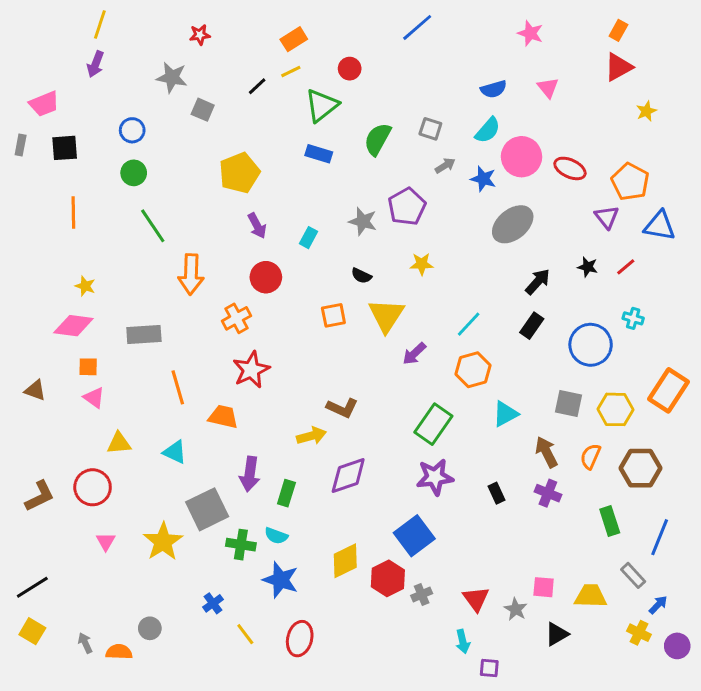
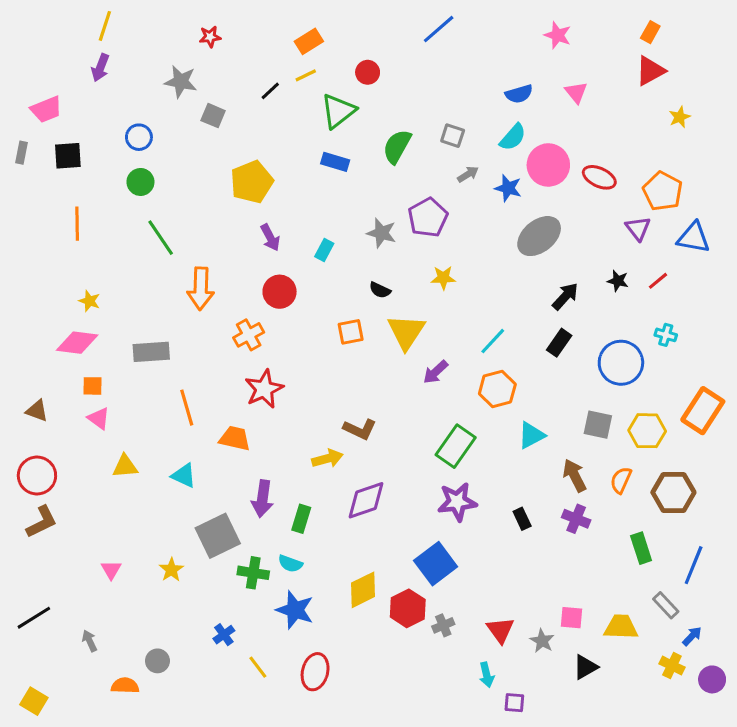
red circle: (93, 487) -> (37, 476), moved
yellow star: (163, 542) -> (171, 570), size x0.6
yellow square: (32, 631) -> (34, 701), moved
gray arrow: (85, 643) -> (89, 641), moved

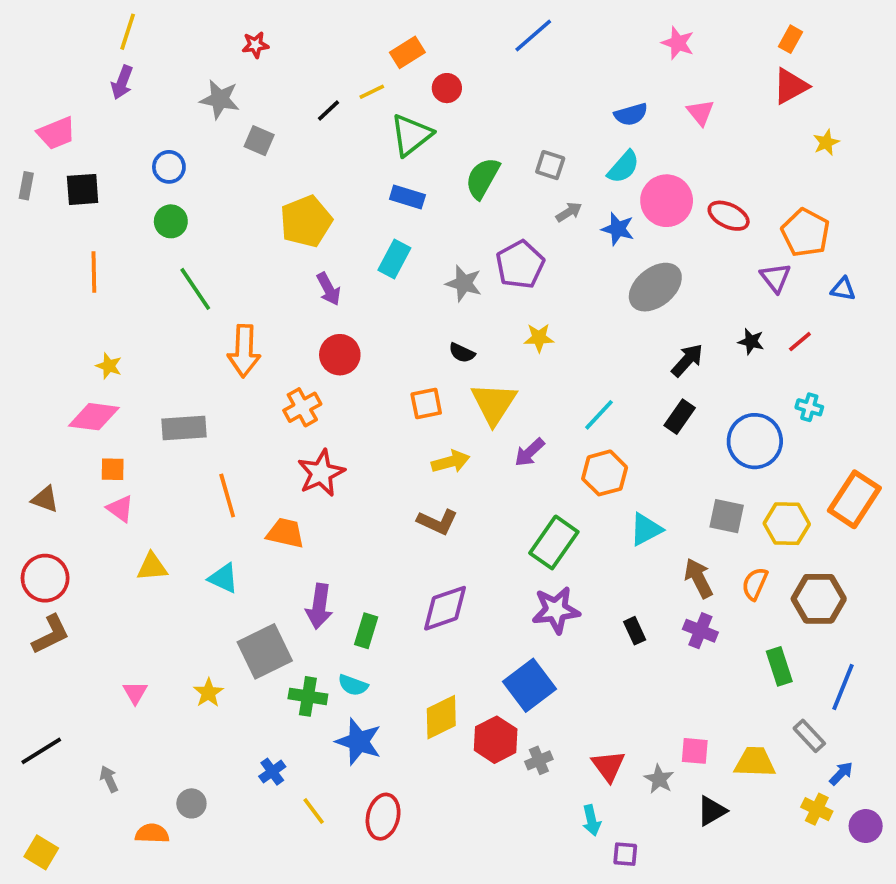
orange rectangle: (309, 41) -> (407, 52), moved
blue triangle: (694, 238) -> (843, 289), size x0.6
cyan rectangle: (324, 250) -> (394, 259), moved, size x1.4
yellow arrow: (327, 459) -> (451, 462), moved

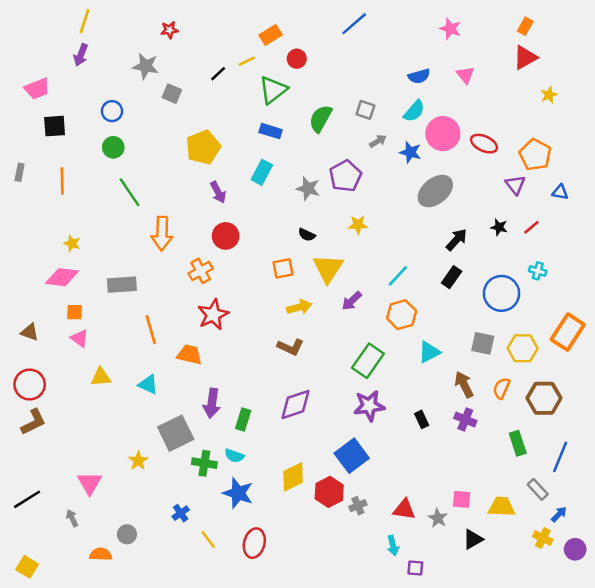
gray rectangle: (26, 186) -> (20, 172), moved
pink triangle: (135, 693) -> (90, 483), moved, size x1.5
red triangle: (608, 766) -> (404, 509), turned -45

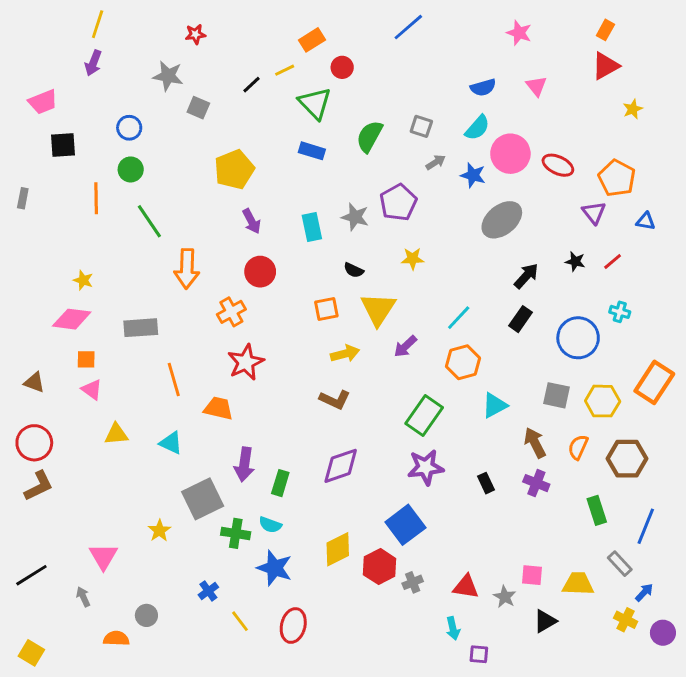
green triangle: (273, 90) -> (315, 103), turned -36
cyan rectangle: (262, 172) -> (312, 227), moved, turned -40
orange line: (62, 181) -> (96, 198), moved

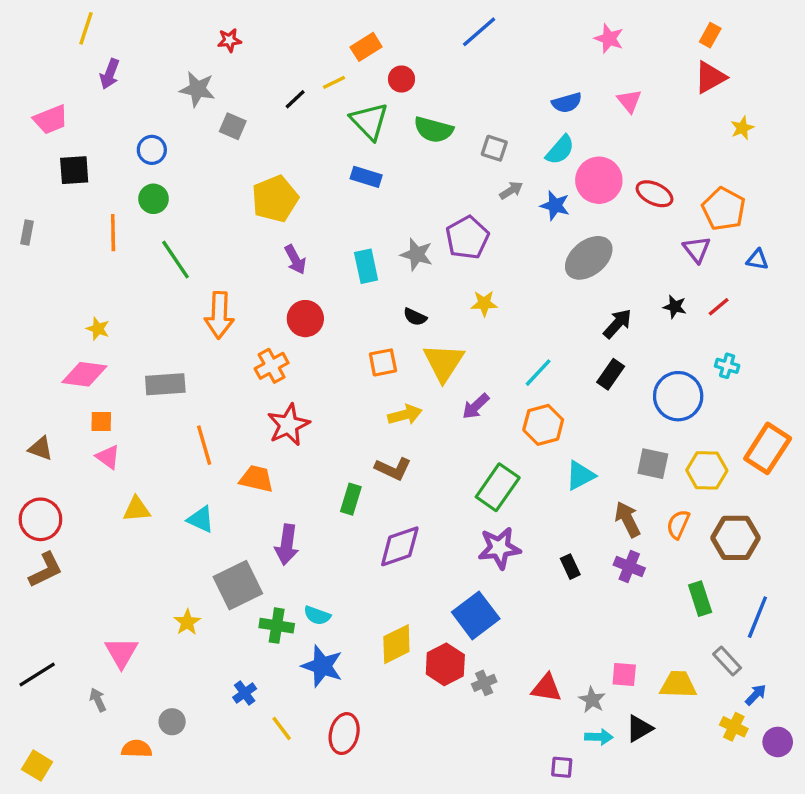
yellow line: (98, 24) -> (86, 28), moved
green semicircle: (369, 136) -> (434, 130), moved, turned -104
green rectangle: (280, 483) -> (351, 499), moved
cyan arrow: (453, 628) -> (599, 737), moved, turned -75

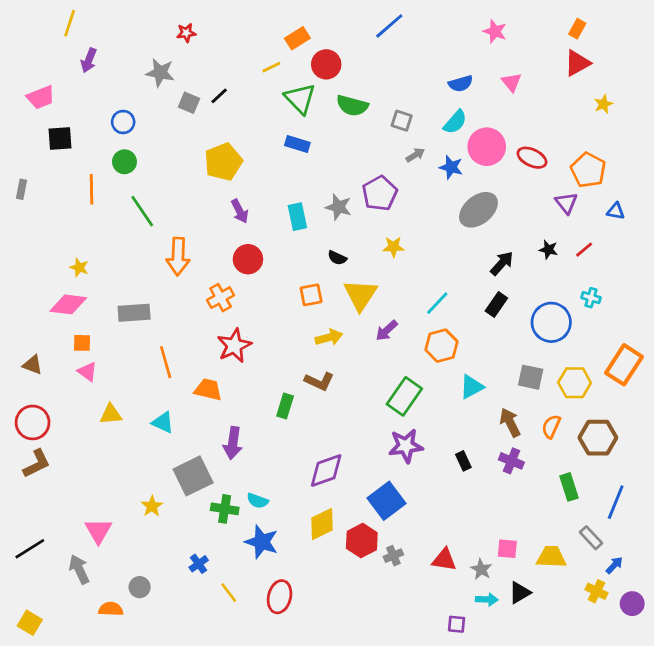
red circle: (401, 79) -> (326, 64), size x1.4
black line: (295, 99) -> (219, 96), moved
purple diamond: (400, 546) -> (326, 471), moved
gray arrow: (98, 700) -> (79, 569), size x1.5

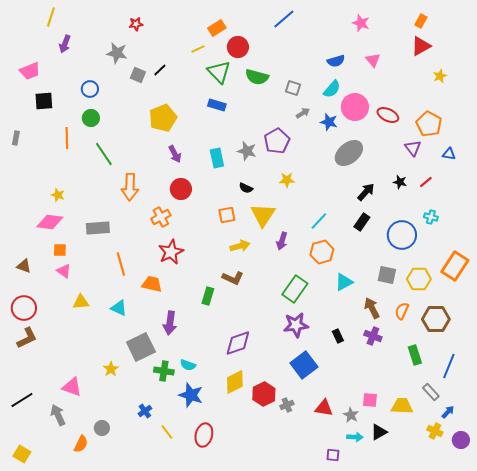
purple arrow: (387, 331) -> (282, 241), turned -30
blue square: (387, 501) -> (304, 365), moved
pink triangle: (98, 531) -> (72, 387), turned -40
orange semicircle: (111, 609) -> (81, 444), turned 114

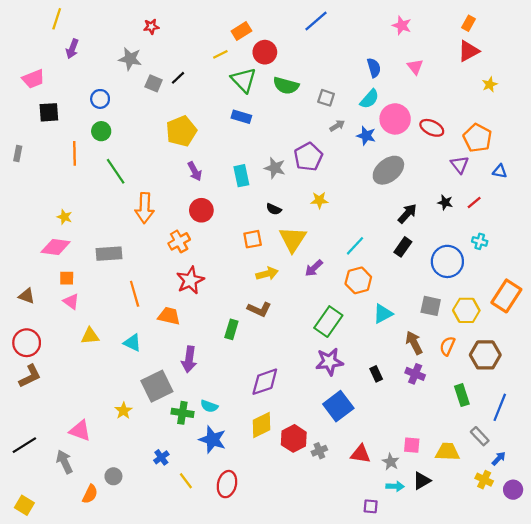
blue semicircle: (336, 61) -> (374, 68), turned -90
purple arrow: (282, 241) -> (314, 268), turned 30

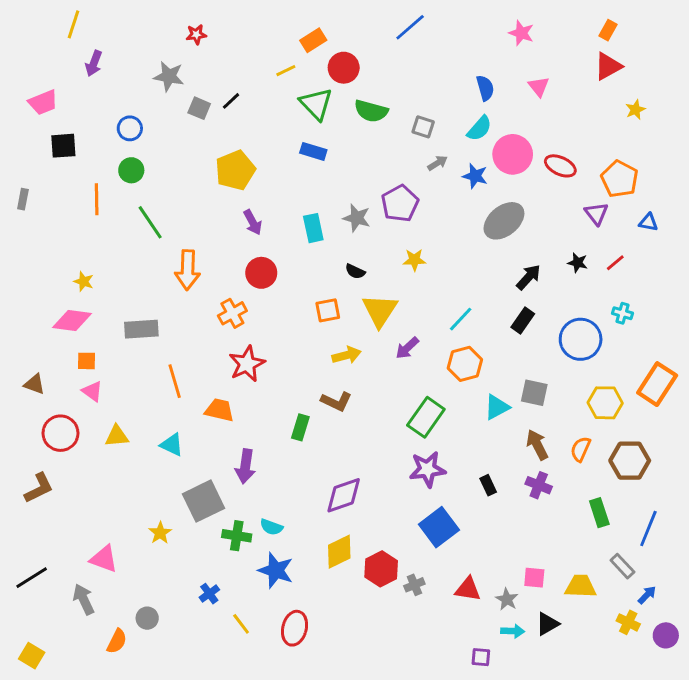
gray square: (431, 306) -> (534, 393), moved
red circle: (27, 343) -> (60, 433), moved

